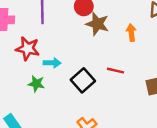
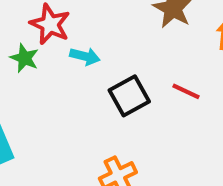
green star: (36, 84) -> (24, 58), moved

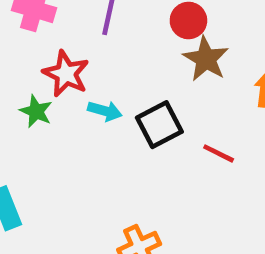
black square: (129, 96) -> (159, 125), moved

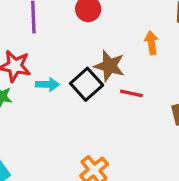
brown star: (206, 59) -> (109, 66), moved

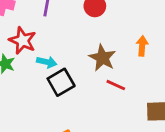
black square: (87, 84) -> (61, 82), moved

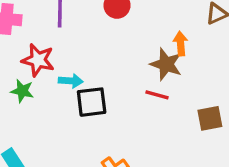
brown star: (102, 58) -> (166, 64), moved
black square: (61, 82) -> (92, 102), turned 32

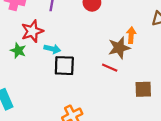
red star: (38, 60) -> (32, 31), turned 30
brown star: (166, 64) -> (119, 48), turned 30

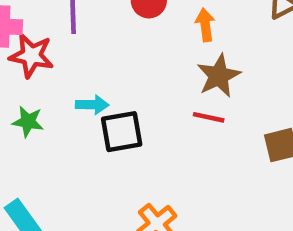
red star: (32, 31) -> (31, 56), moved, turned -30
orange arrow: (131, 35) -> (205, 25), moved

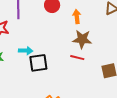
brown star: (219, 76) -> (82, 39), turned 30

